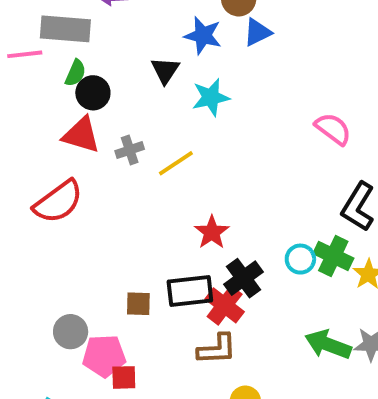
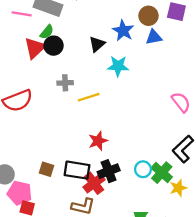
red triangle: (81, 135) -> (35, 48), moved, turned 45

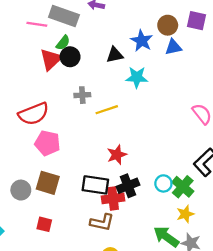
black triangle: (97, 44) -> (115, 55), turned 30
brown square: (46, 169) -> (48, 183), moved, size x1.5
red cross: (94, 183) -> (113, 198), turned 30
yellow star: (178, 188) -> (185, 214), moved
pink pentagon: (20, 193) -> (47, 143), moved

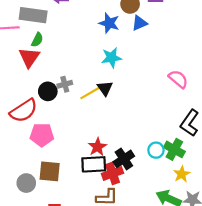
black triangle: (115, 55) -> (105, 88), moved, turned -42
black circle: (70, 57) -> (48, 91), moved
red star: (117, 155) -> (97, 147), moved

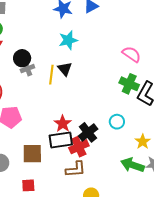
black circle: (48, 91) -> (22, 58), moved
yellow line: (90, 93) -> (51, 75), turned -48
green cross: (174, 149) -> (129, 84), moved
brown square: (50, 171) -> (32, 154), moved

